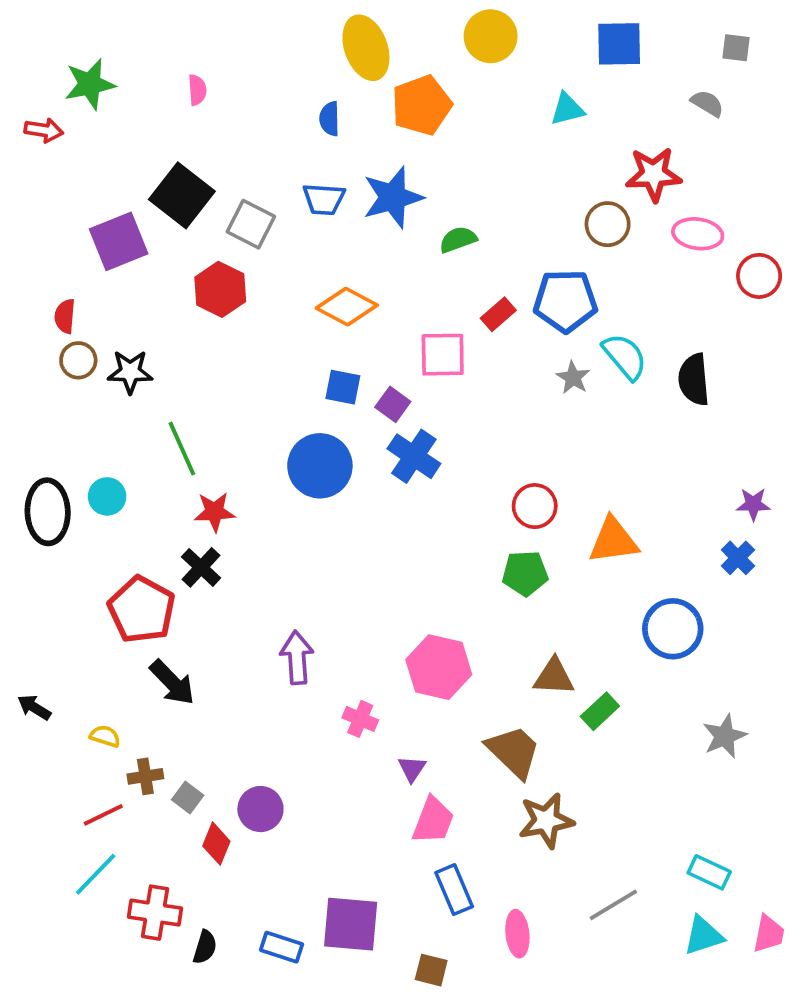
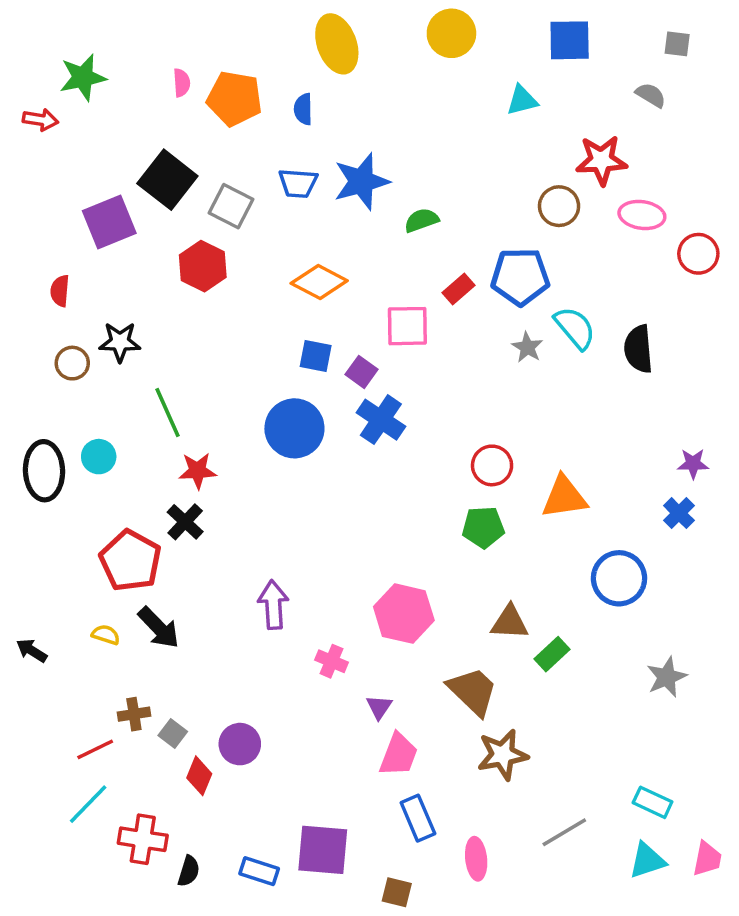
orange pentagon: (422, 105) -> (235, 99), moved, turned 30
brown circle: (78, 360) -> (72, 363), moved
yellow semicircle: (105, 736) -> (106, 635), moved

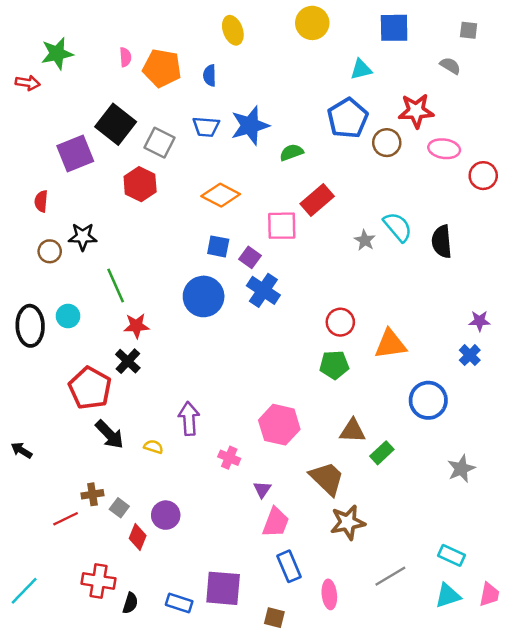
yellow ellipse: (337, 44) -> (233, 30), size x0.7
blue pentagon: (520, 277) -> (348, 118), moved, turned -30
red rectangle: (458, 289) -> (317, 200), size x1.5
yellow semicircle: (106, 635) -> (153, 447), moved
cyan line: (88, 804) -> (24, 591), moved

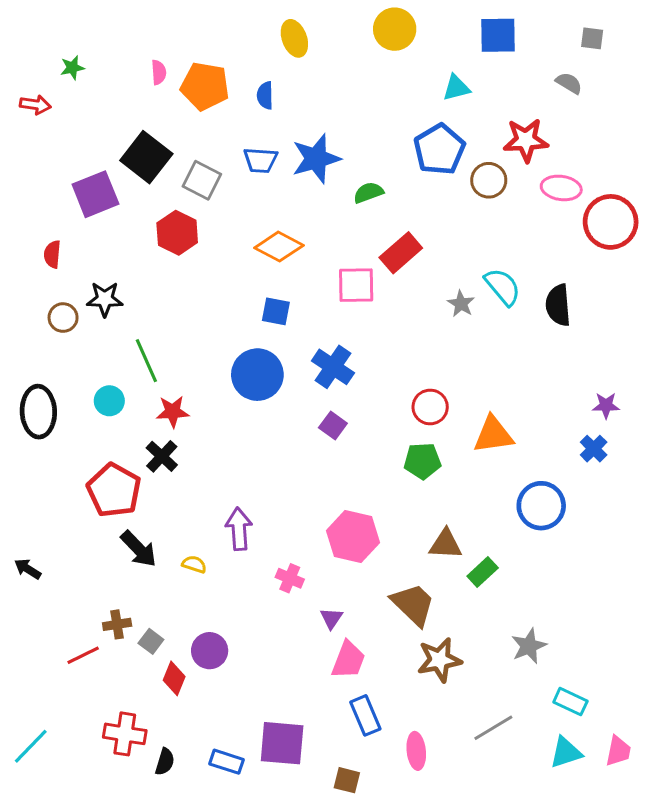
green star: (57, 53) -> (72, 68), size x0.6
red circle: (483, 176) -> (611, 222), size x1.5
purple square: (250, 257) -> (333, 425), moved
cyan circle: (68, 316) -> (109, 401), moved
gray star: (461, 469) -> (529, 646), moved

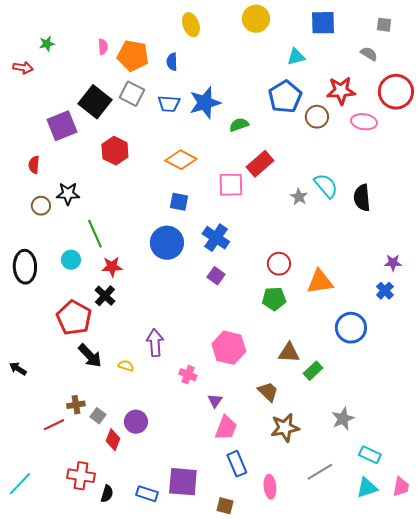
gray square: (202, 180) -> (132, 94), moved
red circle: (611, 222) -> (396, 92), moved
brown trapezoid: (413, 604) -> (268, 392), size x0.7

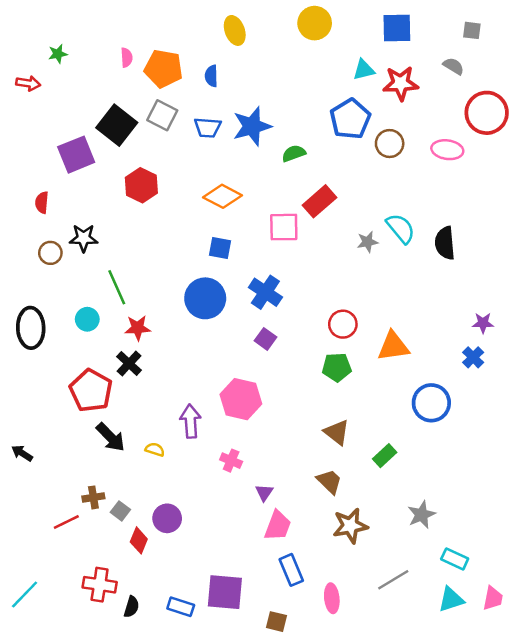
red star: (341, 91) -> (401, 83), moved
gray star: (299, 197) -> (367, 242), turned 30
pink hexagon: (229, 348) -> (241, 399), moved
brown triangle: (289, 353) -> (337, 432), moved, turned 35

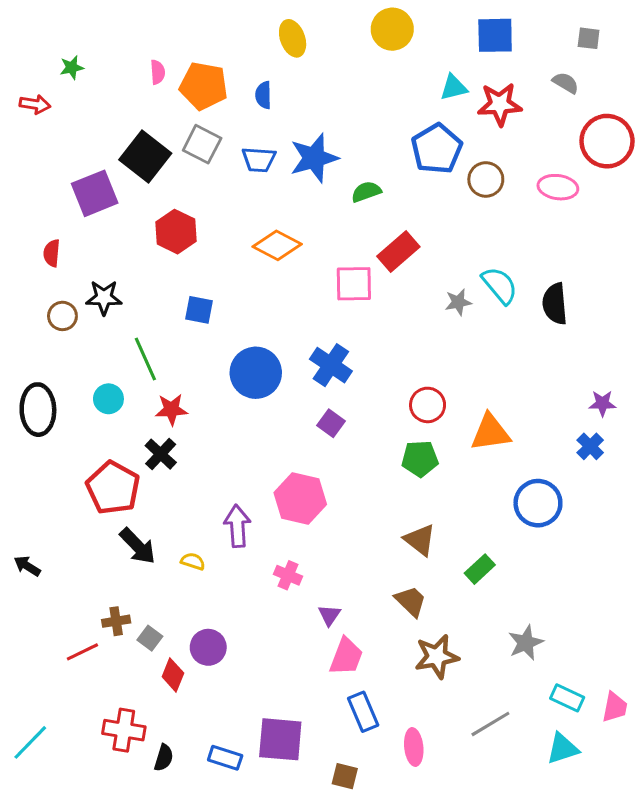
blue square: (220, 248) -> (199, 310), moved
pink trapezoid: (493, 598) -> (615, 707), moved

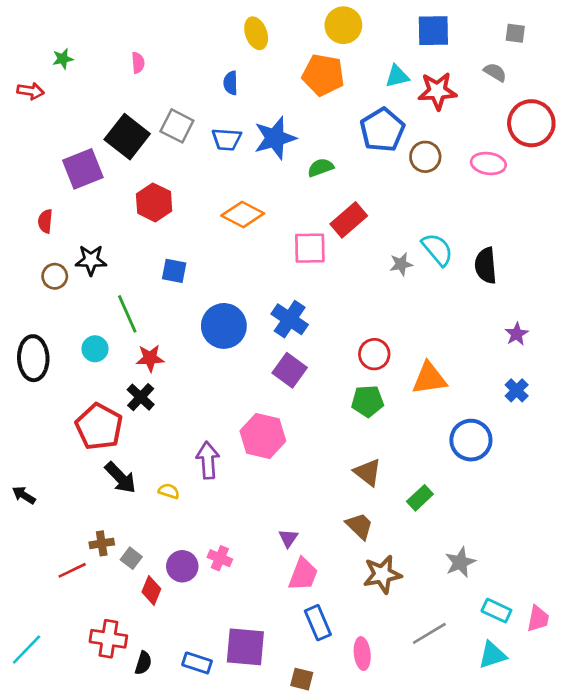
orange pentagon: (204, 86) -> (323, 75), moved
purple star: (602, 403) -> (517, 334), moved, turned -30
purple square: (331, 423) -> (290, 370), size x1.4
pink cross: (288, 575) -> (220, 558), moved

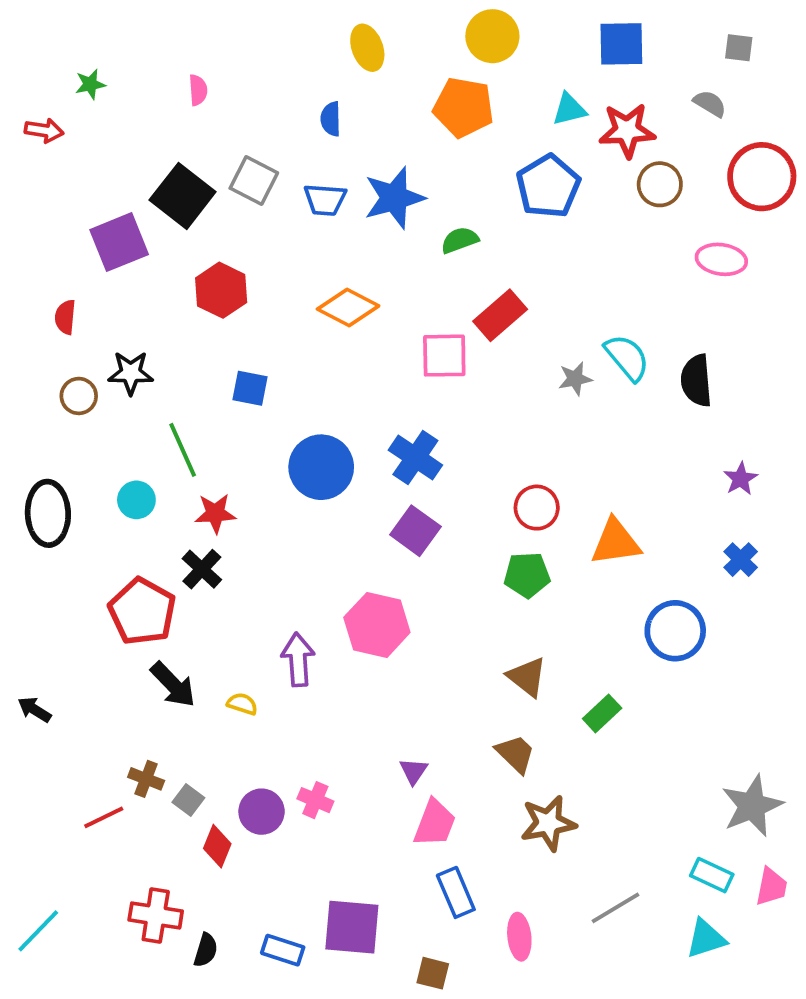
brown circle: (425, 157) -> (660, 184), moved
pink ellipse: (488, 163) -> (721, 259), moved
brown cross: (102, 543) -> (146, 779), turned 30
gray star: (460, 562) -> (752, 806), moved, size x1.4

